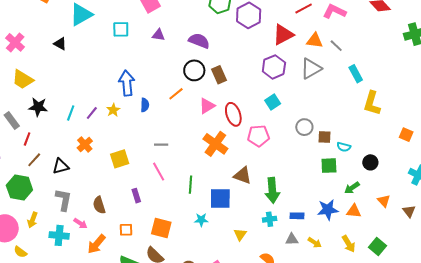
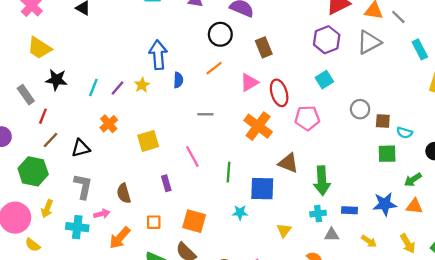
black circle: (194, 70) -> (220, 34), moved
gray line: (161, 145) -> (205, 114), moved
pink arrow: (80, 223) -> (102, 214), turned -48
gray triangle: (292, 239) -> (332, 235), moved

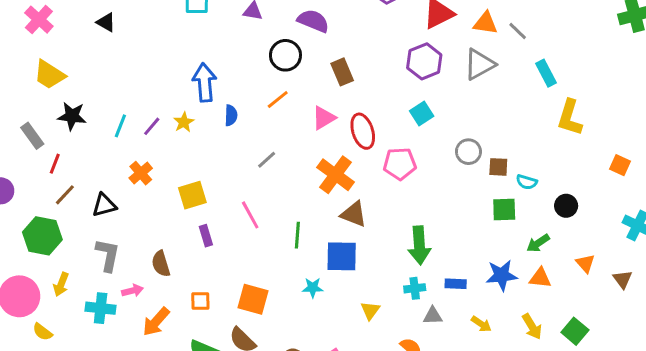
gray line: (205, 114) -> (267, 160), turned -42
brown triangle: (288, 163) -> (354, 214), moved
purple rectangle: (166, 183) -> (206, 236), moved

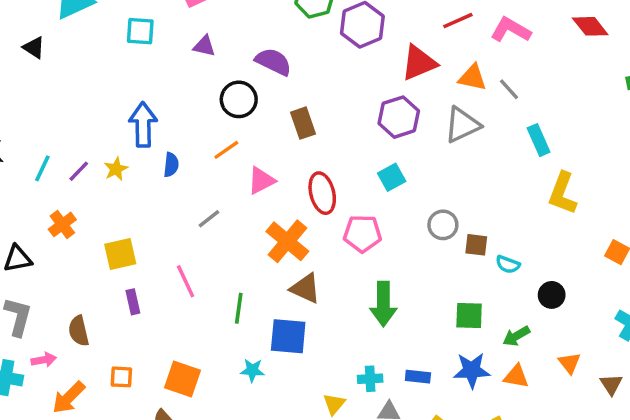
pink triangle: (324, 118) -> (261, 181), moved
green square: (504, 210) -> (469, 315), moved
green arrow: (419, 245) -> (383, 304), moved
yellow triangle: (370, 310) -> (334, 404), moved

